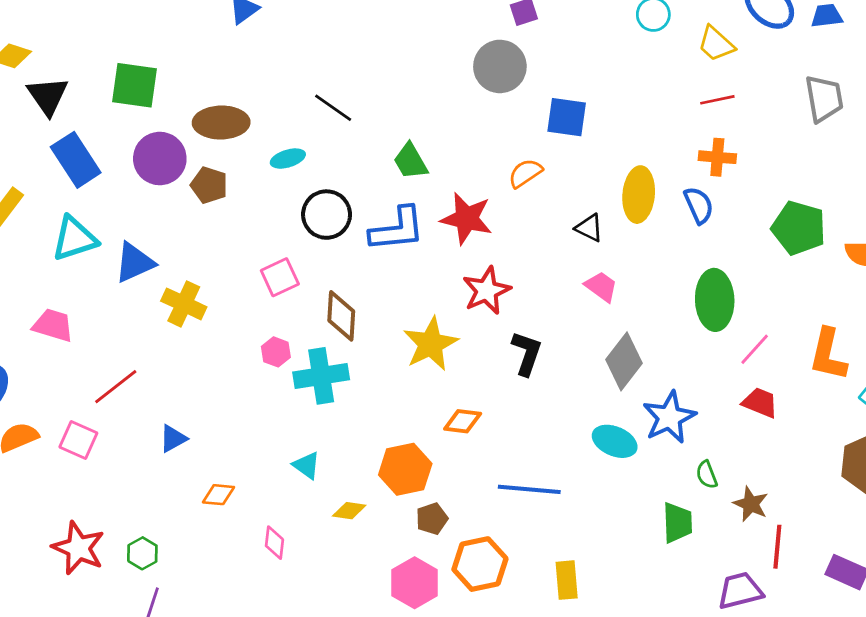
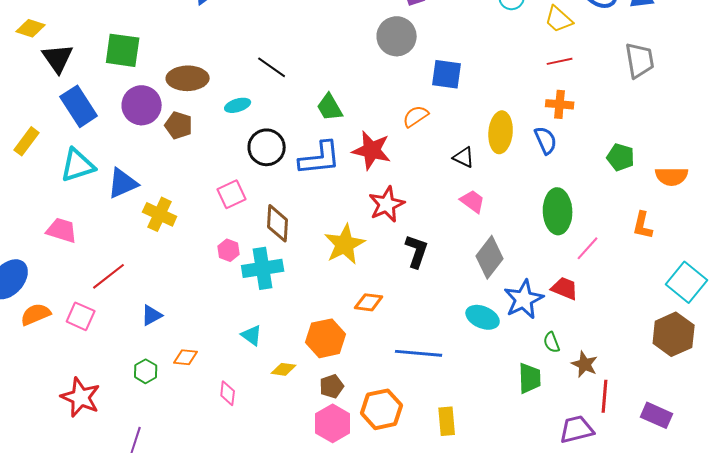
green pentagon: (799, 228) -> (621, 157), size x0.7
orange L-shape: (828, 355) -> (643, 225), moved, size x0.7
red trapezoid: (760, 403) -> (565, 288), moved
brown pentagon: (432, 519) -> (332, 386), moved
green hexagon: (142, 553) -> (146, 371), moved

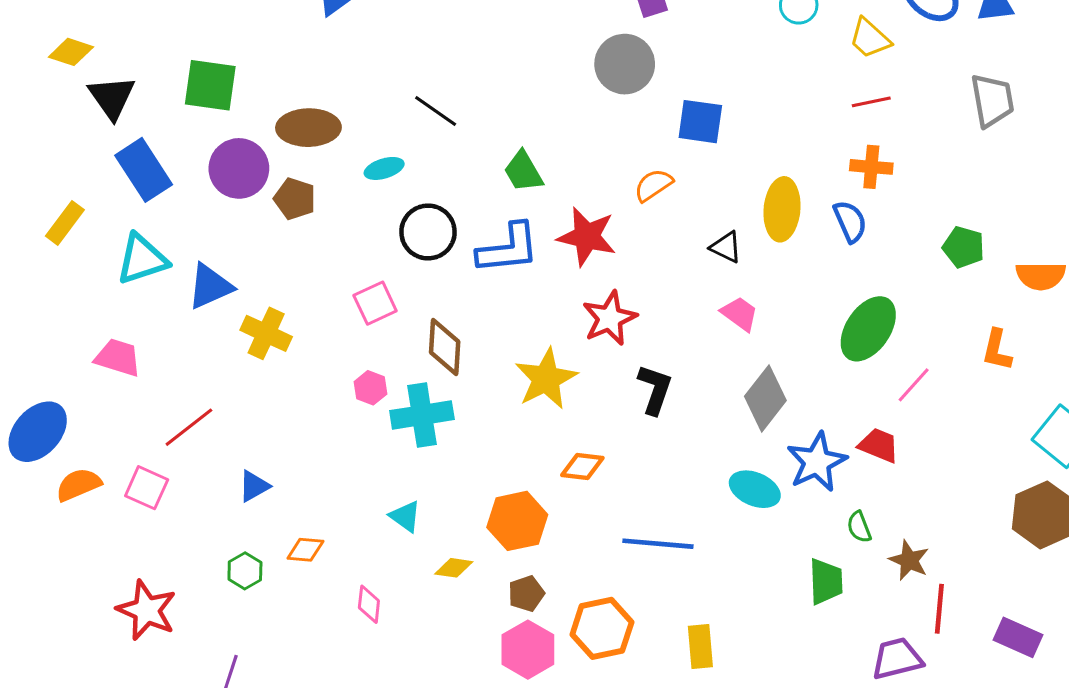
green ellipse: (558, 211) -> (868, 329), turned 36

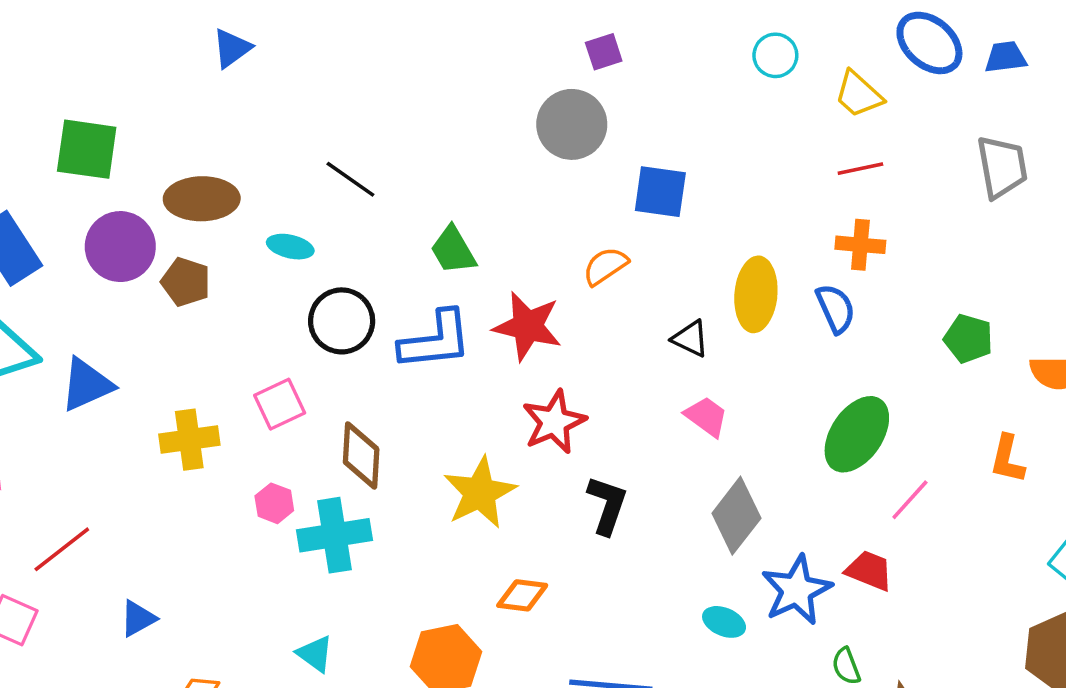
cyan ellipse: (384, 168) -> (290, 247), turned 30
yellow cross: (266, 333) -> (189, 440), moved, turned -33
cyan ellipse: (755, 489) -> (724, 622), size x0.7

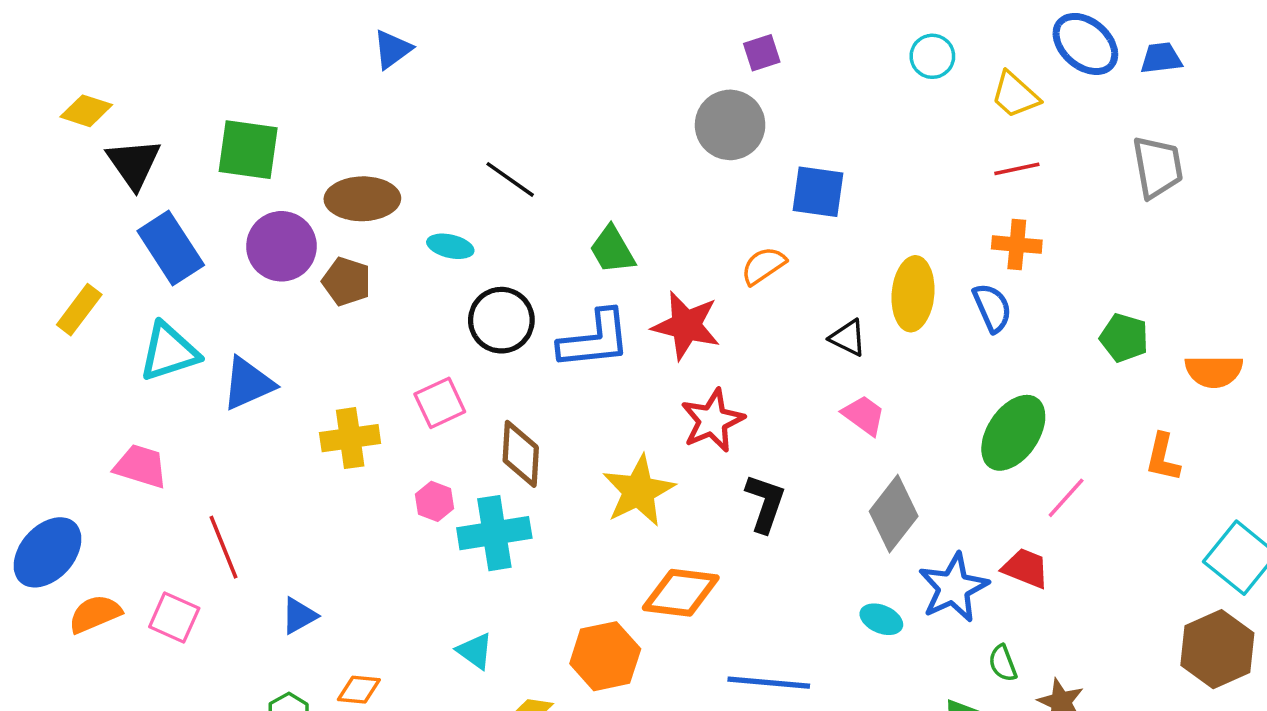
red line: (62, 549) -> (223, 547), turned -74
orange diamond: (522, 595) -> (681, 593), size x1.5

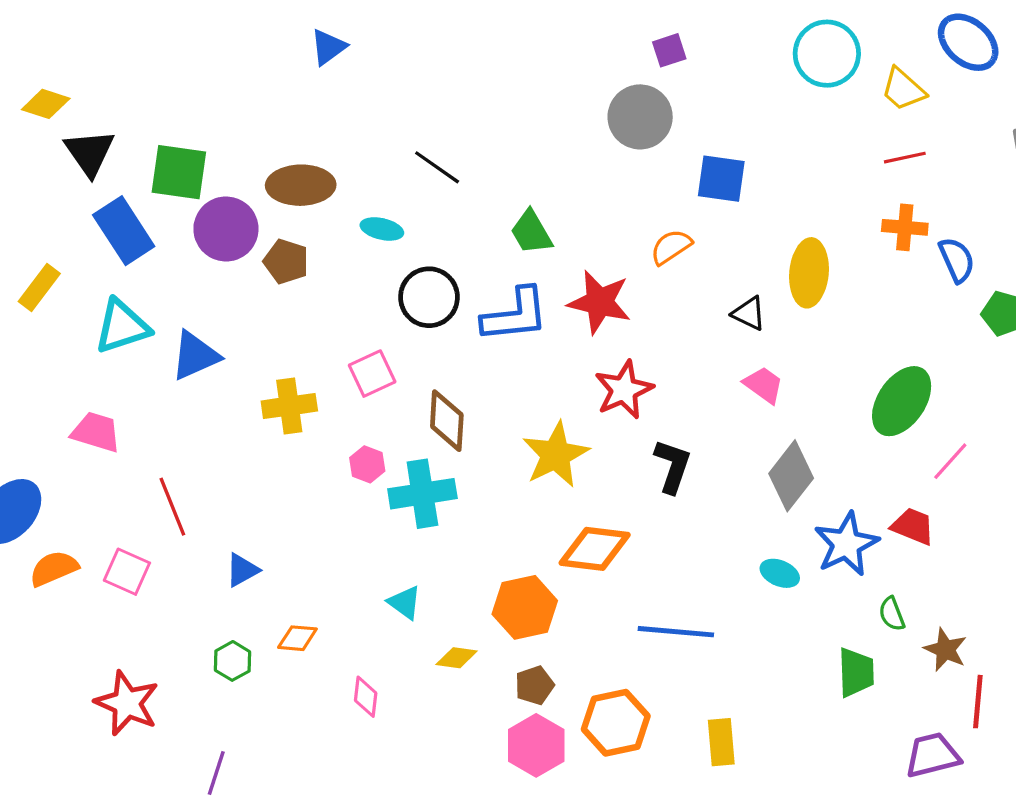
cyan circle: (932, 56) -> (827, 54), size x1.6
green square: (248, 150) -> (179, 172), moved
blue semicircle: (992, 308) -> (957, 260), moved

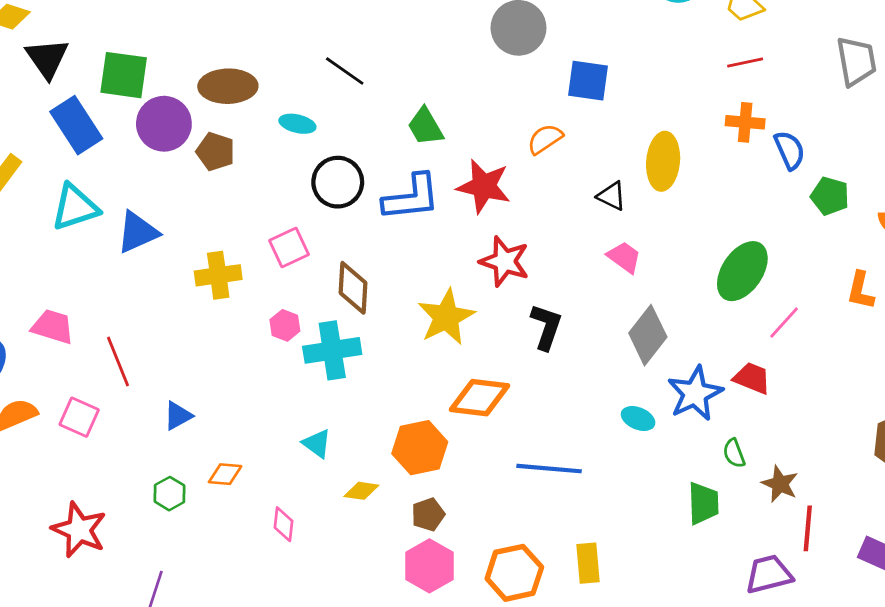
red star: (624, 390) -> (505, 261), turned -30
pink trapezoid: (96, 432) -> (53, 327), moved
orange hexagon: (616, 723) -> (514, 573), moved

